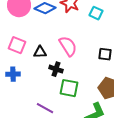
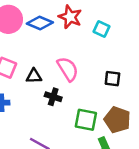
green square: (69, 88) -> (86, 120), moved

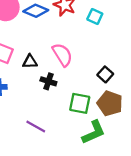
black square: (112, 79) -> (105, 74), moved, turned 35

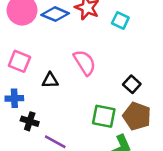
black triangle: (30, 62) -> (50, 80), moved
black cross: (48, 81) -> (30, 121), moved

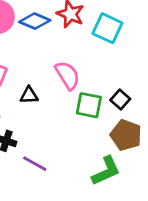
cyan square: (120, 20) -> (107, 28), size x1.5
green square: (104, 116) -> (89, 105), moved

